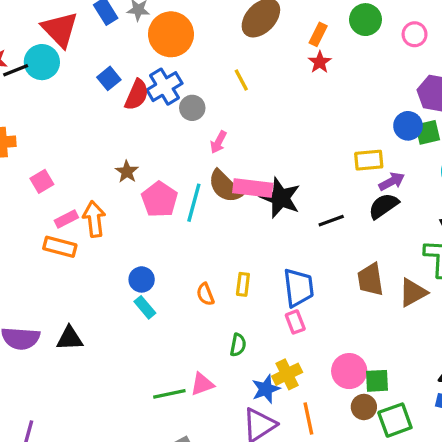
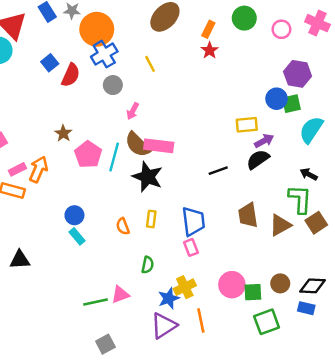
blue cross: (164, 87) -> (104, 54), moved
black star: (281, 198) -> (148, 177), moved
orange arrow: (94, 219) -> (38, 169), turned 30
brown circle: (364, 407) -> (280, 283), moved

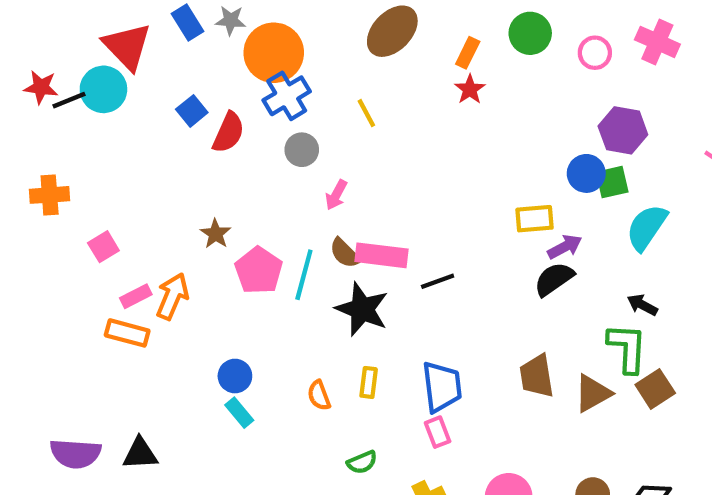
brown semicircle: (138, 145) -> (345, 253), size x0.7
black line: (218, 171) -> (438, 281), moved
green semicircle: (148, 265) -> (362, 462), turned 56

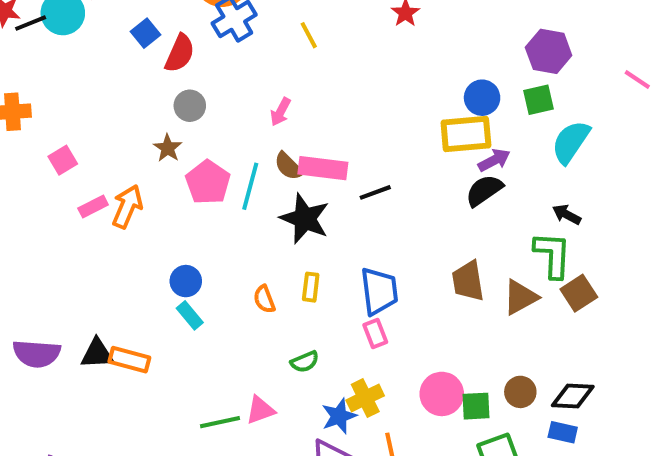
gray circle: (302, 150) -> (190, 106), moved
blue circle: (586, 173) -> (482, 98), moved
yellow rectangle: (535, 219) -> (466, 134), size x1.4
orange rectangle: (127, 333) -> (129, 360), moved

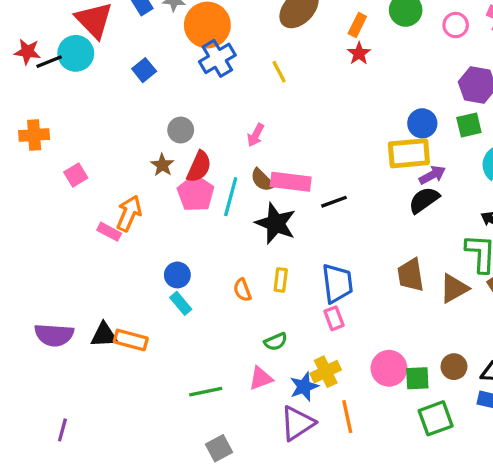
red semicircle: (180, 53) -> (199, 167), moved
pink rectangle: (93, 206) -> (109, 232), moved, turned 55
pink triangle: (260, 410) -> (261, 378), moved

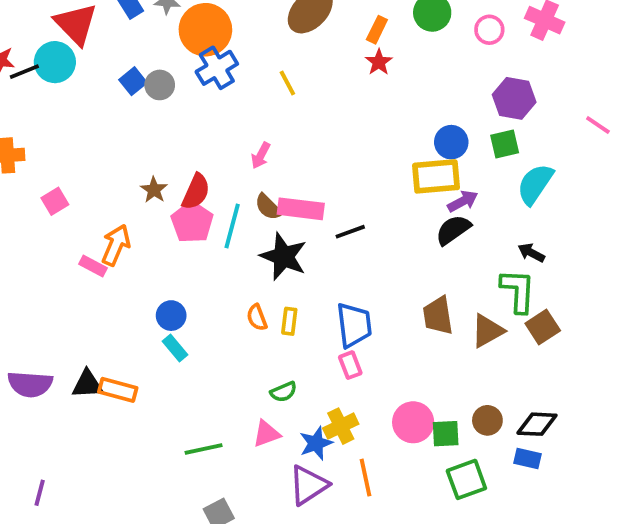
gray circle: (181, 130) -> (160, 85), moved
orange semicircle: (242, 290) -> (257, 317), moved

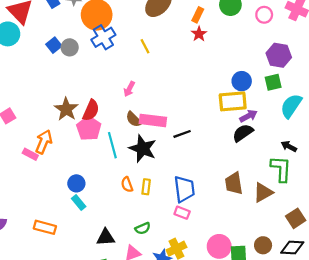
brown star: (154, 190) -> (66, 109), size x1.5
cyan line: (232, 226) -> (112, 145), moved, turned -30
brown square: (543, 327) -> (296, 218), moved
pink rectangle: (350, 365) -> (182, 213), turned -48
black triangle: (87, 384) -> (106, 237), moved

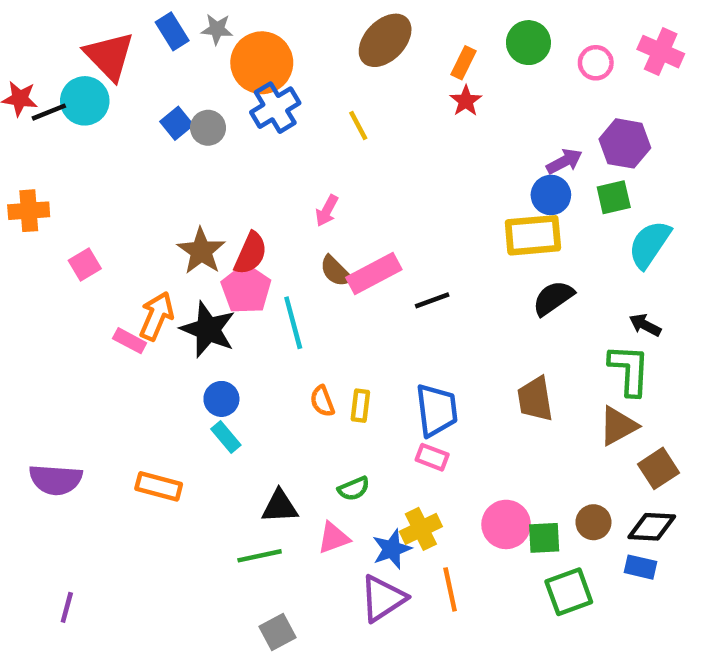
purple arrow: (248, 116) -> (564, 161), moved
pink rectangle: (153, 120) -> (374, 273), turned -35
black star: (143, 149) -> (208, 329), moved
brown triangle: (263, 192) -> (618, 426), moved

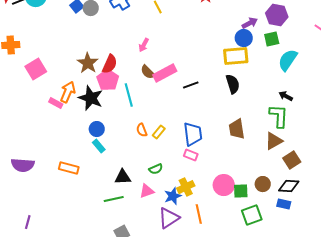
pink square: (85, 264) -> (36, 69), size x1.5
black semicircle: (553, 298) -> (233, 84), moved, turned 108
yellow rectangle: (360, 406) -> (159, 132), turned 32

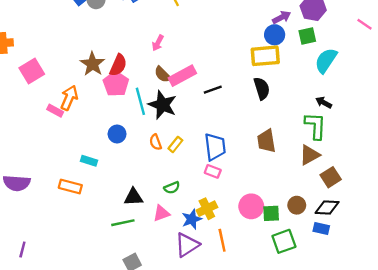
black star: (91, 98) -> (163, 105), moved
blue circle: (97, 129) -> (117, 134), moved
cyan rectangle: (99, 146) -> (89, 161), moved, turned -32

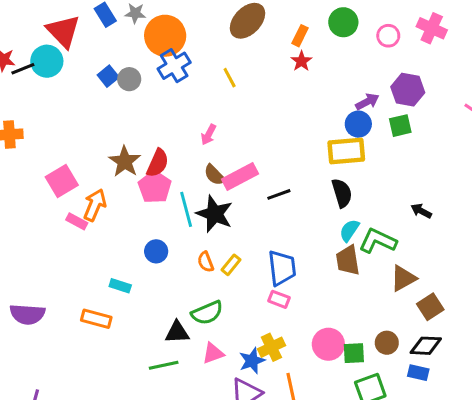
cyan semicircle: (326, 60) -> (349, 230), moved, size x0.7
pink square: (32, 71) -> (62, 181), moved
green L-shape: (315, 126) -> (378, 241), moved, turned -68
green semicircle: (172, 188) -> (207, 313), moved, size x1.5

